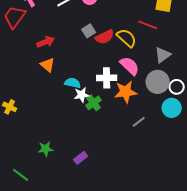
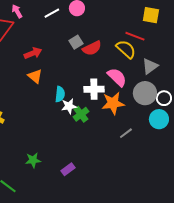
yellow semicircle: (127, 38) -> (126, 49), moved
cyan semicircle: (73, 83) -> (60, 94), turned 84

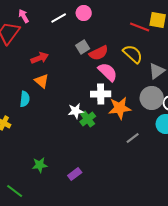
red line: (135, 36) -> (140, 27), moved
pink semicircle: (117, 77) -> (108, 72), moved
cyan semicircle: (60, 94) -> (25, 99), moved

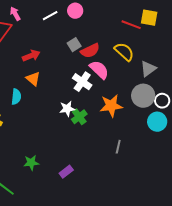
white cross: (101, 94) -> (82, 82), moved, turned 36
gray line: (133, 138) -> (118, 147), moved, turned -40

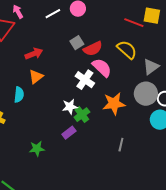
orange triangle: (33, 79) -> (36, 77), turned 42
green star: (31, 163) -> (37, 149), moved
purple rectangle: (66, 172) -> (69, 133), moved

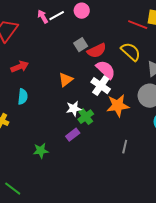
pink arrow: (18, 12) -> (43, 17), moved
red arrow: (34, 54) -> (20, 67), moved
orange triangle: (36, 77) -> (66, 80), moved
white cross: (85, 80) -> (101, 86), moved

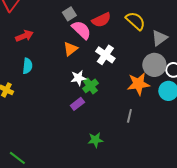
gray square: (81, 45) -> (69, 14), moved
pink semicircle: (106, 70) -> (81, 30), moved
orange star: (118, 106) -> (138, 84), moved
green star: (41, 151) -> (95, 140), moved

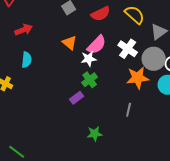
pink semicircle: (81, 30) -> (97, 45), moved, turned 90
orange triangle: (70, 49) -> (70, 43), turned -42
white cross: (105, 55) -> (128, 49), moved
white star: (78, 78) -> (89, 59), moved

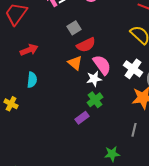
red semicircle: (101, 14) -> (86, 45), moved
pink semicircle: (97, 45) -> (102, 65), turned -80
green star: (95, 134) -> (112, 154), moved

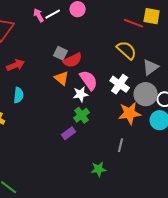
gray square: (74, 28) -> (61, 53), moved, turned -32

